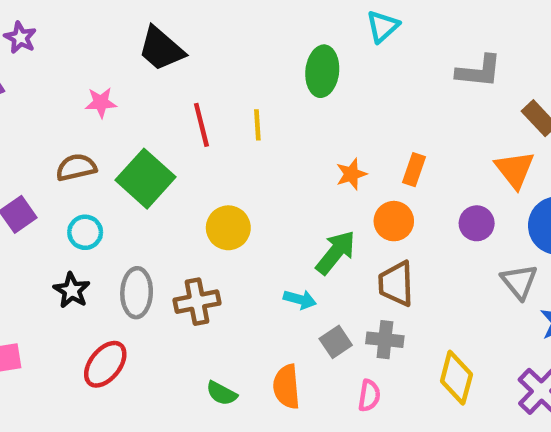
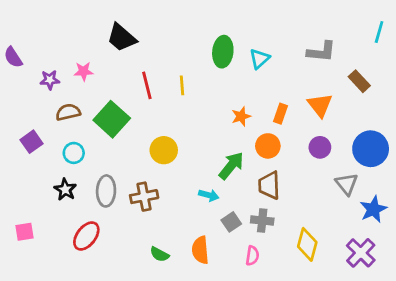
cyan triangle: (383, 26) -> (259, 59), moved
purple star: (20, 38) -> (50, 80), moved, turned -30
orange triangle: (515, 170) -> (320, 105), moved

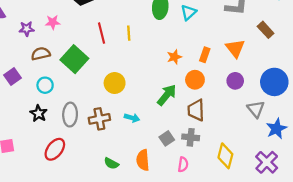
cyan arrow: (209, 195) -> (132, 118), moved

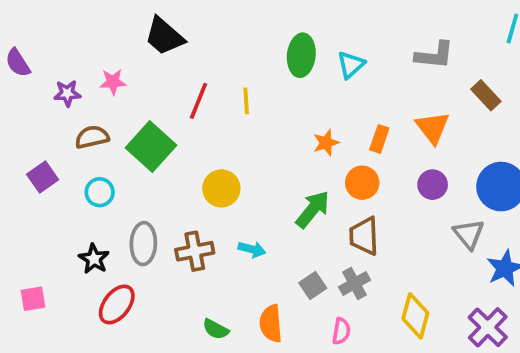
red line: (102, 33) -> (199, 101), turned 36
black star: (39, 113) -> (94, 259), moved
gray cross: (191, 137) -> (355, 284), turned -35

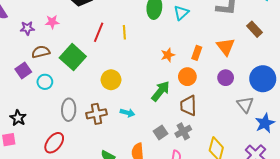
purple square: (43, 177) -> (23, 70), moved
black star: (94, 259) -> (18, 118), moved

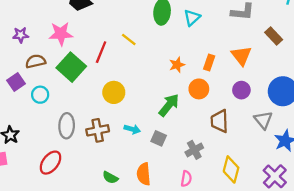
pink star: (52, 22) -> (61, 34), moved, size x1.5
red line: (99, 32) -> (101, 52), moved
yellow line: (124, 32) -> (129, 39), turned -48
brown trapezoid: (188, 106) -> (220, 121), moved
gray square: (161, 132) -> (159, 138), moved, turned -32

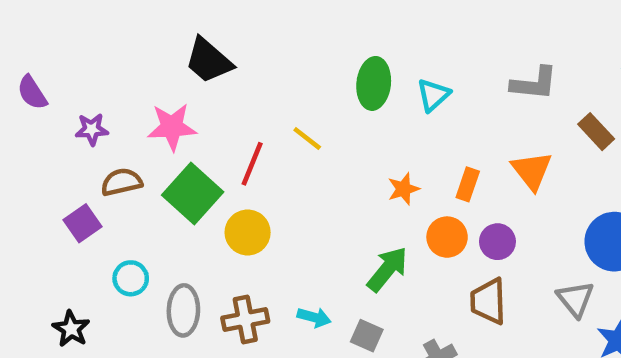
purple circle: (241, 90) -> (497, 242), moved
yellow circle: (114, 92) -> (248, 232), moved
cyan circle: (40, 95) -> (131, 278), moved

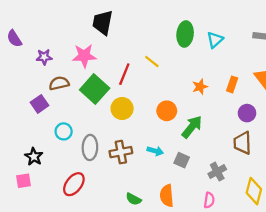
black trapezoid: (209, 61) -> (103, 23), turned 60
orange circle: (447, 237) -> (167, 111), moved

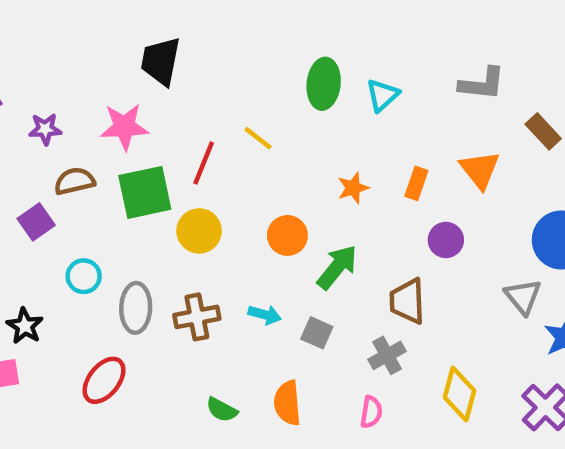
green square: (95, 89) -> (145, 192), turned 36
brown trapezoid: (242, 143) -> (407, 301), moved

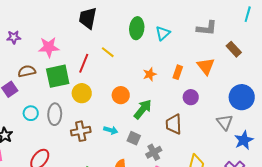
black trapezoid: (161, 61) -> (88, 18), moved
purple star: (45, 129) -> (14, 37), moved
gray ellipse: (136, 308) -> (55, 114), moved
gray cross: (387, 355) -> (154, 152), moved

